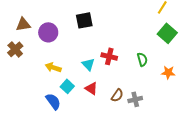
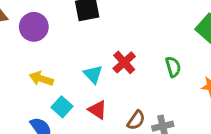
red cross: (109, 56) -> (124, 62), turned 35

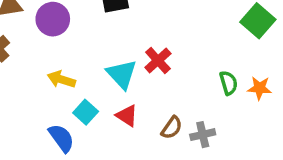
green semicircle: (173, 67) -> (229, 83), moved
cyan triangle: (93, 74) -> (122, 74), size x1.4

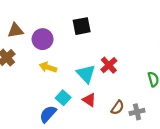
yellow arrow: (61, 79) -> (48, 67), moved
blue semicircle: (61, 138) -> (48, 114), turned -102

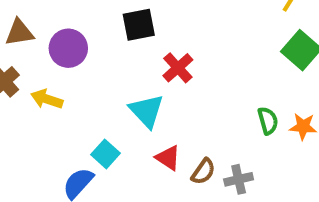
red cross: (109, 65) -> (178, 68), moved
yellow arrow: (48, 67) -> (47, 99), moved
red triangle: (89, 100) -> (168, 158), moved

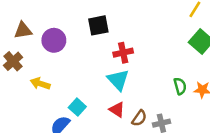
red cross: (178, 68) -> (123, 53), turned 30
yellow arrow: (47, 99) -> (40, 84), moved
cyan triangle: (147, 111) -> (118, 80), moved

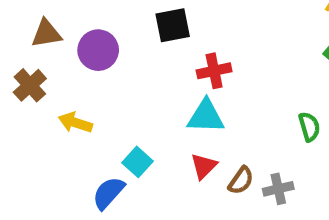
cyan triangle: (118, 80) -> (206, 116), turned -45
red triangle: (117, 110) -> (204, 166), turned 42

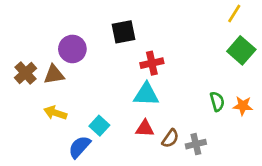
brown triangle: (46, 34) -> (54, 74), moved
yellow arrow: (75, 123) -> (55, 113), moved
red triangle: (204, 166) -> (145, 128), turned 48

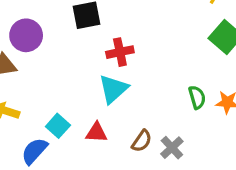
cyan triangle: (146, 94) -> (113, 89), turned -44
red triangle: (145, 128) -> (96, 133), moved
gray cross: (196, 144) -> (172, 148), turned -30

